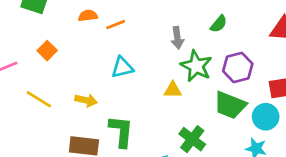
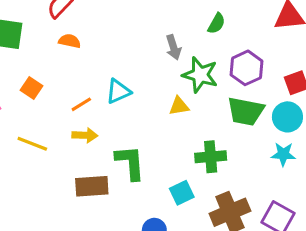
orange semicircle: (88, 16) -> (70, 41), turned 30
orange line: (116, 25) -> (81, 104), moved
green cross: (192, 139) -> (211, 157), turned -32

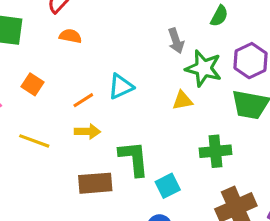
cyan square: (182, 193) -> (168, 186), moved

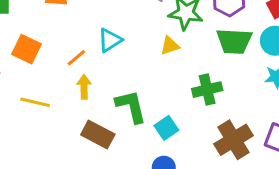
orange square: (33, 84) -> (26, 49), size x1.4
yellow arrow: (87, 132) -> (84, 87), turned -85
brown rectangle: (95, 183) -> (98, 134), turned 40

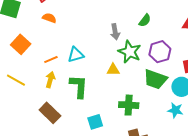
green L-shape: (131, 106) -> (79, 86), moved

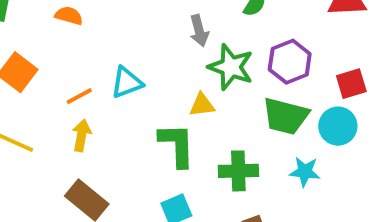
green L-shape: (79, 86) -> (177, 145), moved
cyan star: (175, 110) -> (305, 172), moved

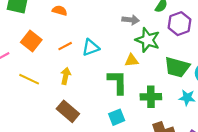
gray arrow: (199, 31) -> (131, 20), turned -70
purple hexagon: (290, 62) -> (179, 24), moved
orange line: (79, 96) -> (65, 46), moved

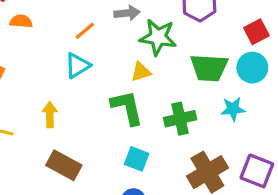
orange line: (65, 46) -> (85, 31), moved
cyan square: (117, 117) -> (137, 159), turned -35

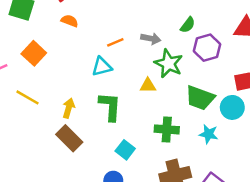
green L-shape: (127, 108) -> (110, 106), moved
yellow arrow: (50, 115) -> (69, 108), moved

